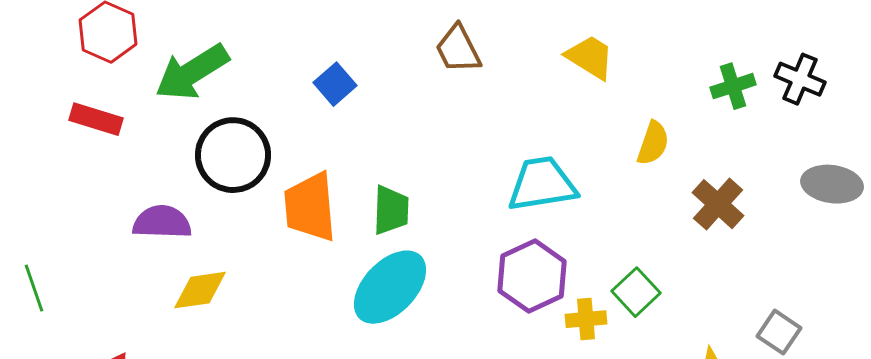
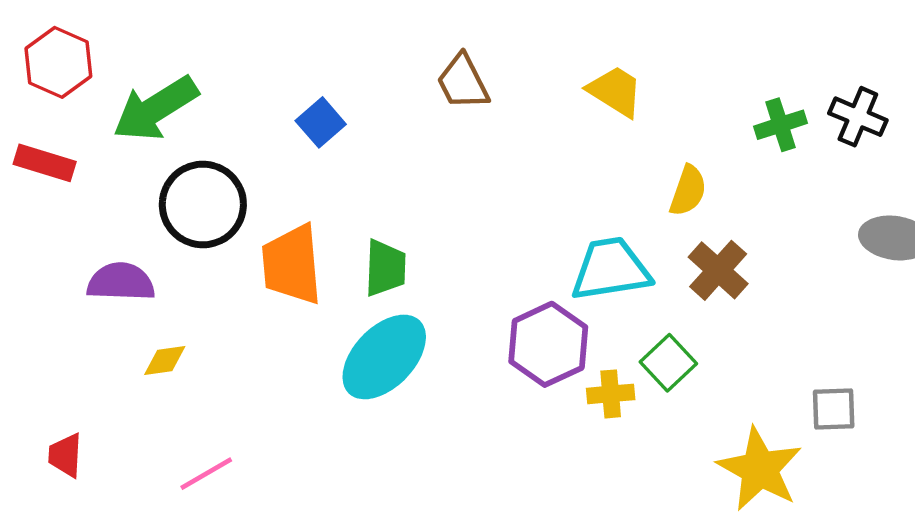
cyan trapezoid: (542, 184) -> (611, 269), moved
brown cross: (718, 204) -> (718, 270), moved
yellow diamond: (200, 290) -> (165, 360), size x0.7
gray square: (779, 332) -> (834, 409), turned -36

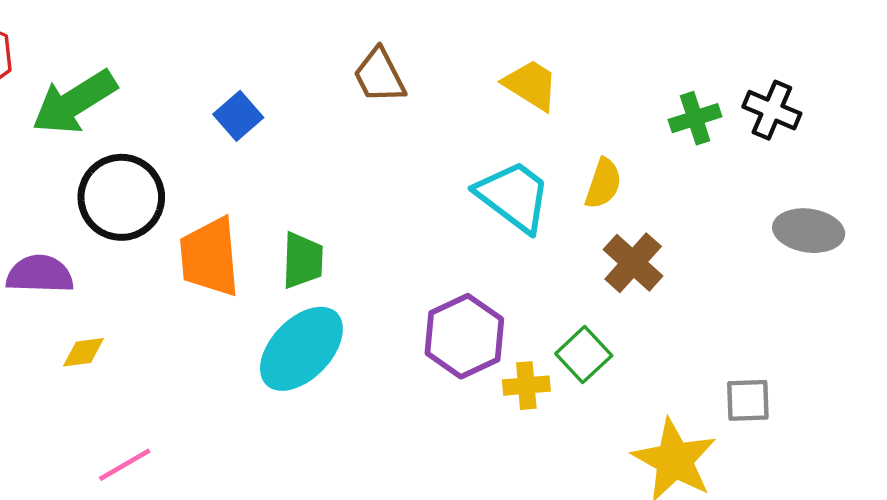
cyan trapezoid: (611, 269) -> (514, 196), moved, turned 46

